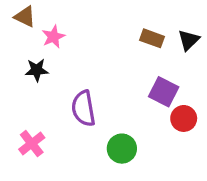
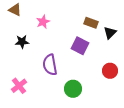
pink star: (53, 37) -> (43, 22), moved
black triangle: (189, 40) -> (110, 33), moved
purple square: (164, 92) -> (80, 46), moved

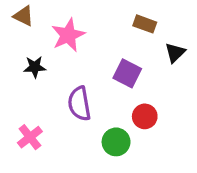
pink star: (43, 22) -> (68, 35), size x1.5
brown rectangle: (91, 23) -> (145, 24), moved
red circle: (110, 71) -> (145, 116), moved

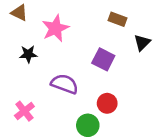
purple semicircle: (79, 104) -> (64, 84), turned 120
red circle: (145, 116) -> (107, 103), moved
green circle: (116, 142) -> (88, 125), moved

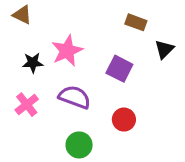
pink star: (55, 28) -> (67, 51), moved
pink cross: (24, 111) -> (27, 105), moved
green circle: (88, 125) -> (79, 145), moved

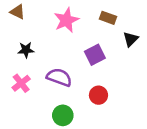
pink star: (67, 51) -> (66, 20), moved
purple square: (119, 69) -> (95, 55), turned 36

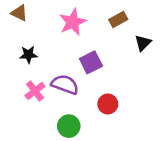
brown rectangle: (108, 18) -> (118, 19), turned -49
purple square: (95, 55) -> (91, 62), moved
pink cross: (21, 83) -> (35, 91), moved

